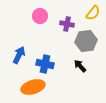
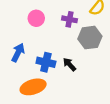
pink circle: (40, 16) -> (36, 18), moved
black arrow: (80, 66) -> (70, 64), moved

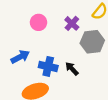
purple cross: (70, 19) -> (72, 23), turned 32
blue arrow: (18, 53) -> (20, 57), turned 36

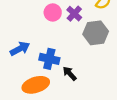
pink circle: (39, 22) -> (53, 12), moved
black arrow: (72, 69) -> (70, 74), moved

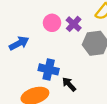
blue arrow: (20, 49) -> (19, 43), moved

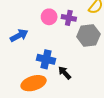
purple cross: (74, 24) -> (69, 18), turned -32

